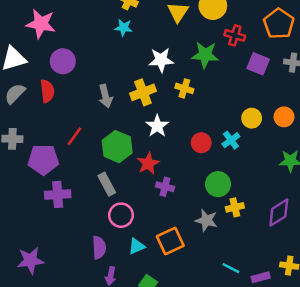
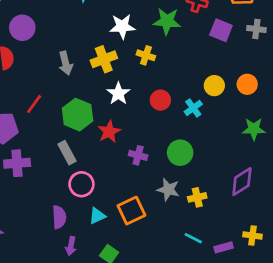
red circle: (201, 143) -> (160, 100), moved
purple cross: (165, 187) -> (138, 155), moved
yellow cross: (235, 207) -> (197, 197), moved

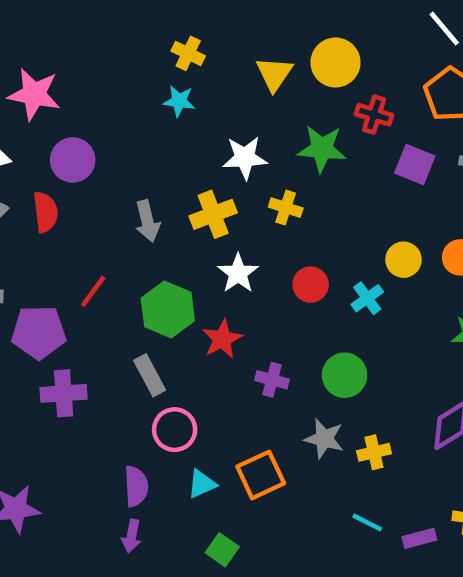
purple arrow: (71, 246) -> (132, 536), moved

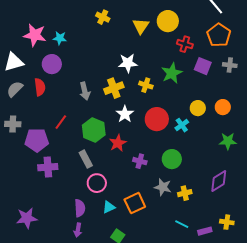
cyan star: (179, 101) -> (60, 38), moved
green star: (322, 149) -> (172, 73), moved, turned -30
red circle: (311, 285) -> (157, 119), size x1.5

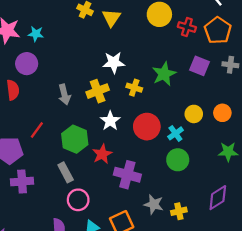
yellow triangle: (141, 26) -> (111, 18), moved
red cross: (185, 44) -> (187, 27), moved
green circle: (172, 159) -> (178, 160), moved
purple cross: (140, 161) -> (127, 175), size x1.6

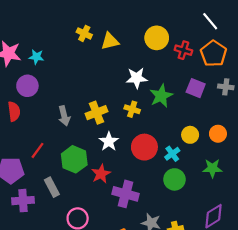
yellow triangle: (111, 18) -> (110, 41), turned 42
white star: (114, 62) -> (137, 78), moved
green star: (228, 152) -> (212, 168), moved
gray rectangle: (66, 172) -> (52, 187), moved

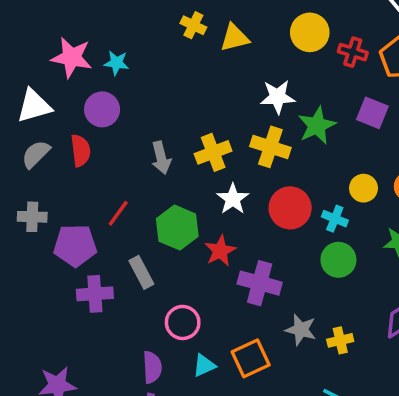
yellow cross: (132, 109) -> (270, 147), size x1.5
cyan cross: (172, 154) -> (335, 219), turned -32

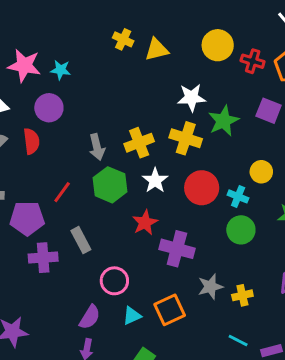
green hexagon: (177, 228) -> (110, 185), moved
gray star: (301, 330) -> (210, 287), turned -30
purple semicircle: (152, 367) -> (90, 317), turned 35

